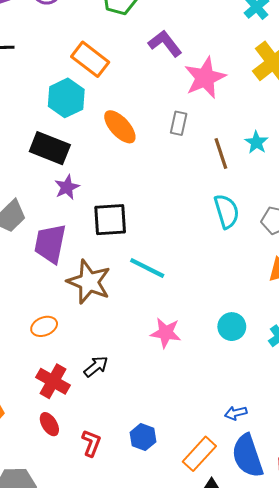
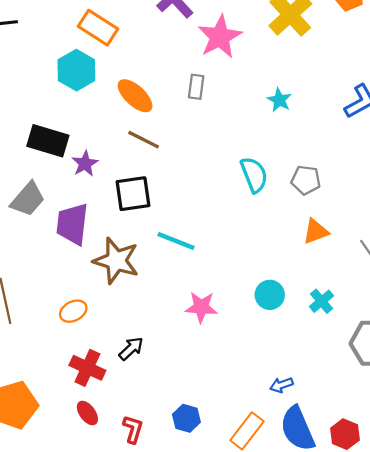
black rectangle: (50, 148) -> (48, 141), moved
brown line: (221, 154) -> (144, 140), moved, turned -40

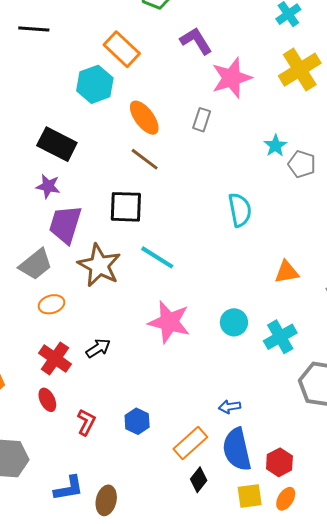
purple star: (85, 164) -> (48, 186), moved, turned 30
gray pentagon: (306, 180) -> (302, 164), moved
gray trapezoid: (28, 199) -> (36, 264), moved
cyan cross: (321, 301) -> (280, 337), size x1.4
pink star: (201, 307) -> (169, 322), size x1.4

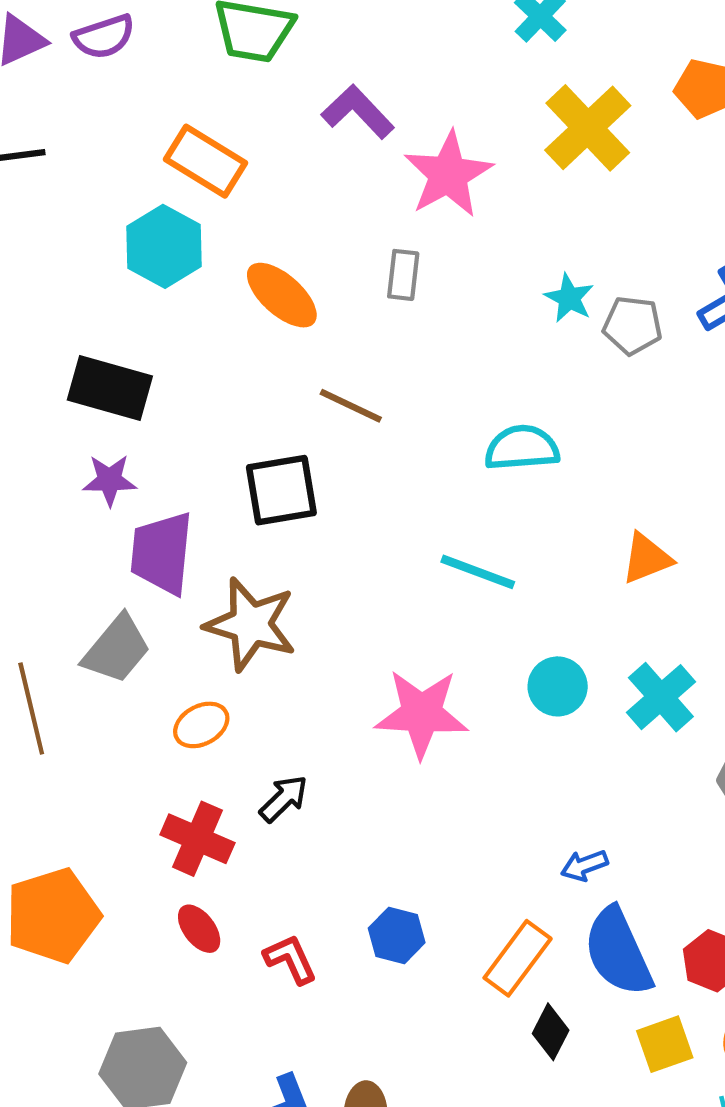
brown line: (145, 159) -> (351, 406), moved
cyan semicircle: (240, 210) -> (522, 448), turned -72
cyan line: (157, 257) -> (478, 572), moved
orange ellipse: (52, 304) -> (201, 725), moved
red L-shape: (86, 422) -> (290, 959), turned -40

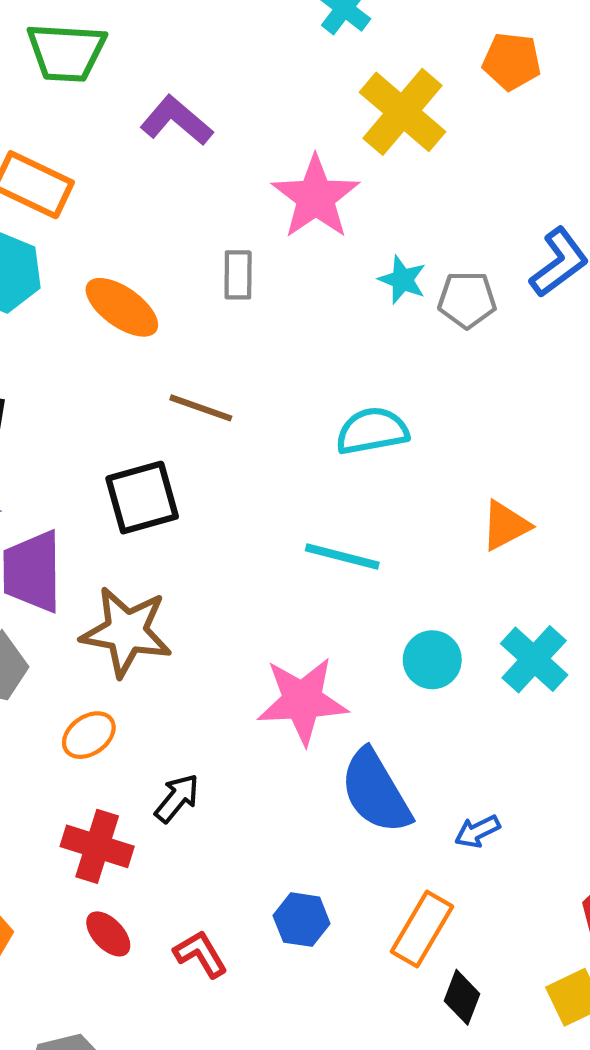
pink star: (448, 174) -> (316, 197), moved
blue semicircle: (618, 952) -> (376, 792), moved

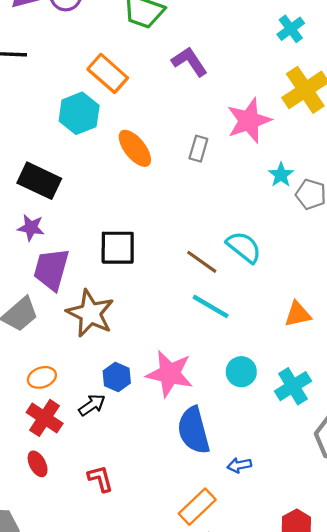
brown line: (201, 408) -> (202, 262), moved
cyan semicircle: (372, 431) -> (244, 247), turned 33
orange ellipse: (89, 735) -> (42, 377), moved
blue hexagon: (302, 920) -> (117, 377), moved
red L-shape: (201, 954) -> (100, 479), moved

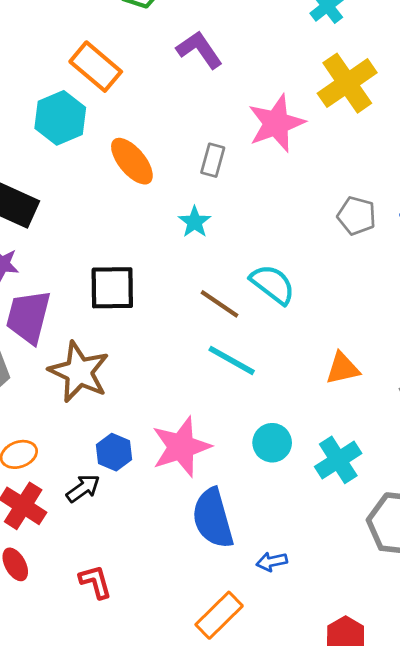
cyan star: (281, 175) -> (195, 222), moved
pink star: (170, 374) -> (181, 447), turned -30

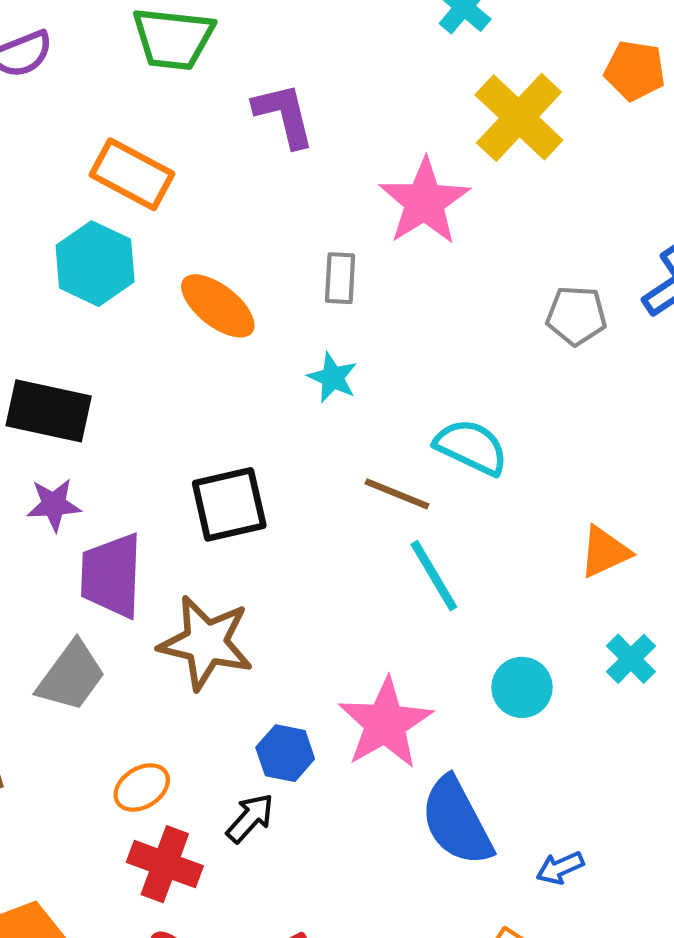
purple L-shape: (199, 50) -> (284, 115), turned 33
cyan line: (232, 360) -> (434, 576), turned 42
cyan cross: (338, 460) -> (631, 659), moved, size x0.7

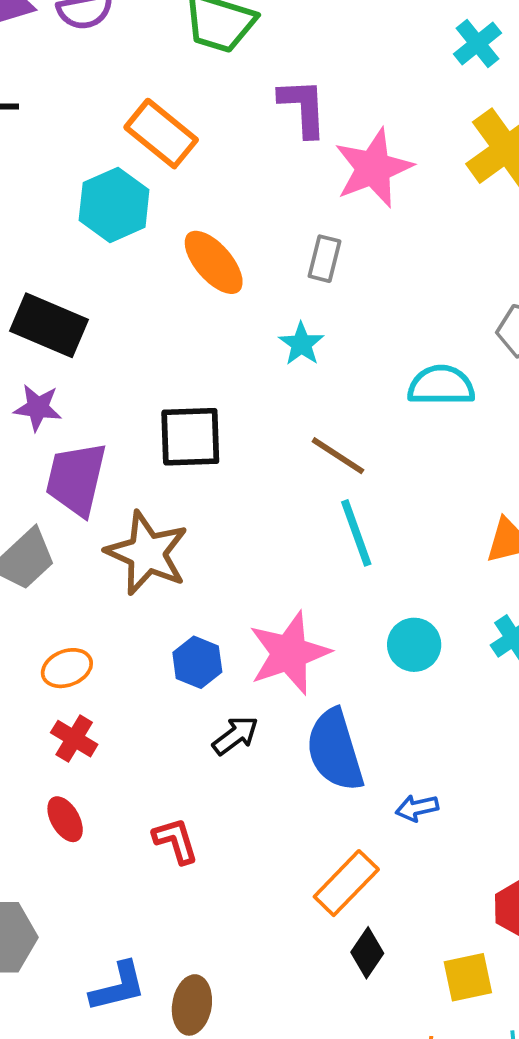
pink star: (424, 202) -> (373, 168), moved
cyan semicircle: (471, 447) -> (441, 385), moved, turned -36
black arrow: (250, 818) -> (235, 735), moved
red cross: (165, 864) -> (74, 739), size x0.7

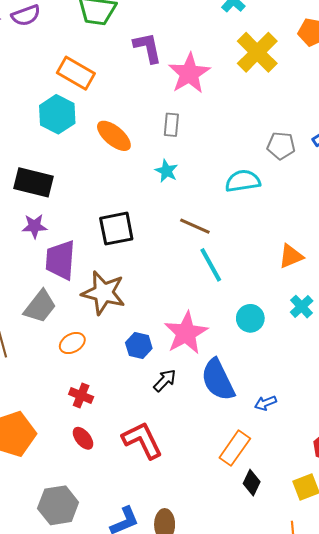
orange ellipse: (67, 668) -> (72, 343), moved
red L-shape: (176, 841) -> (142, 440), size x1.6

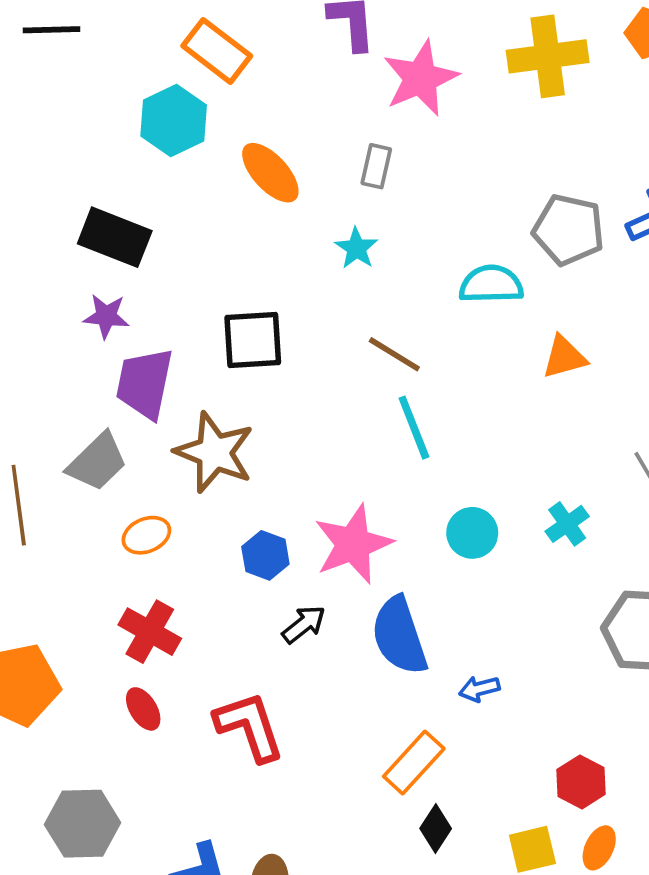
yellow cross: (257, 52) -> (548, 56), turned 30
gray pentagon: (281, 146) -> (568, 230), size x1.4
orange triangle: (291, 256) -> (564, 357), moved
red cross: (81, 396) -> (150, 632), size x1.4

